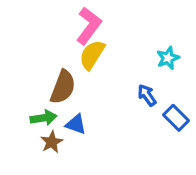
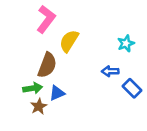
pink L-shape: (89, 26) -> (46, 19), moved
blue arrow: (147, 95) -> (110, 71), turned -56
blue triangle: (76, 124) -> (57, 93), turned -42

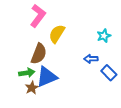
blue triangle: (57, 93) -> (47, 77), size x1.6

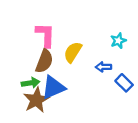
pink L-shape: (38, 16) -> (45, 35), moved, turned -35
yellow semicircle: (57, 34) -> (73, 52), moved
brown star: (32, 88) -> (36, 100), size x1.6

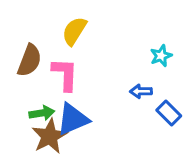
pink L-shape: (45, 35) -> (65, 74), moved
yellow semicircle: (73, 52) -> (74, 31), moved
brown semicircle: (44, 61) -> (29, 60), moved

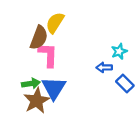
cyan star: (161, 56) -> (119, 51), moved
brown semicircle: (29, 60) -> (39, 38), moved
blue triangle: (73, 119) -> (54, 88), turned -35

